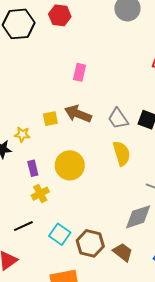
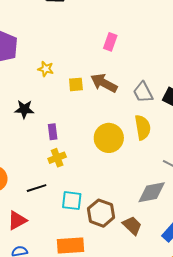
yellow star: (22, 134) -> (46, 69), moved
yellow circle: (70, 165) -> (109, 138), moved
cyan square: (60, 234) -> (72, 201), turned -35

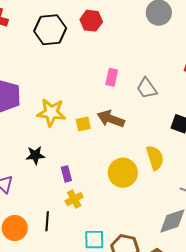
yellow star: (46, 69) -> (51, 112), size x1.8
gray trapezoid: (143, 92) -> (147, 88), moved
black line: (37, 188) -> (47, 221), moved, turned -60

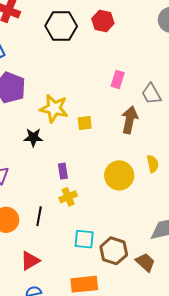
brown arrow: (111, 119) -> (130, 120), moved, turned 76
black star: (35, 155) -> (33, 137), moved
yellow semicircle: (155, 158) -> (153, 164), size x0.7

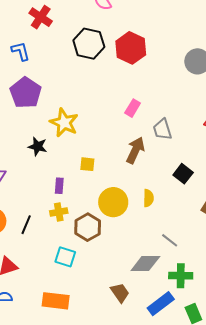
red hexagon: (103, 21) -> (131, 48), size x1.4
yellow square: (85, 123) -> (87, 164), moved
brown hexagon: (114, 251) -> (88, 227), moved

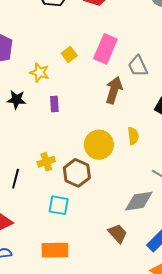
pink rectangle: (133, 108) -> (105, 49), size x1.6
yellow star: (64, 123) -> (39, 72), size x0.7
yellow square: (87, 164) -> (69, 55), moved, turned -35
purple rectangle: (59, 186) -> (54, 104), moved

